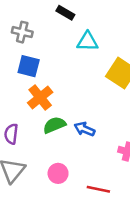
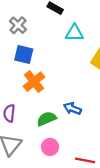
gray cross: (22, 32) -> (18, 25), turned 30
green semicircle: (54, 125) -> (47, 119), moved

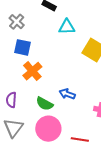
green semicircle: (47, 119) -> (45, 104), turned -126
pink circle: (50, 147) -> (48, 129), size x1.6

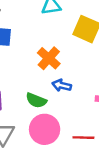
orange cross: (32, 71) -> (49, 58), moved

